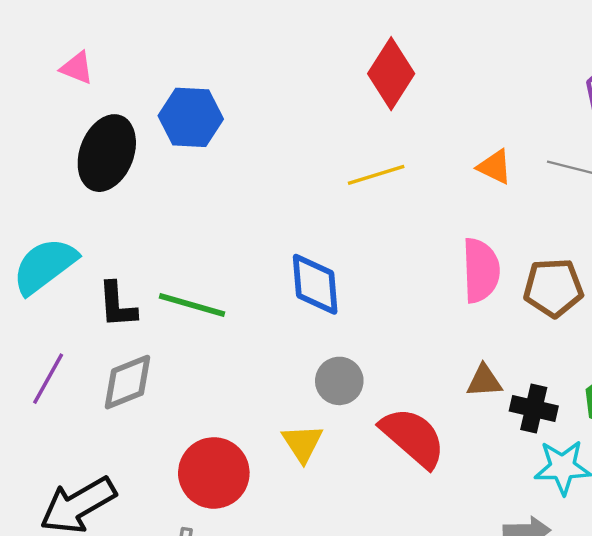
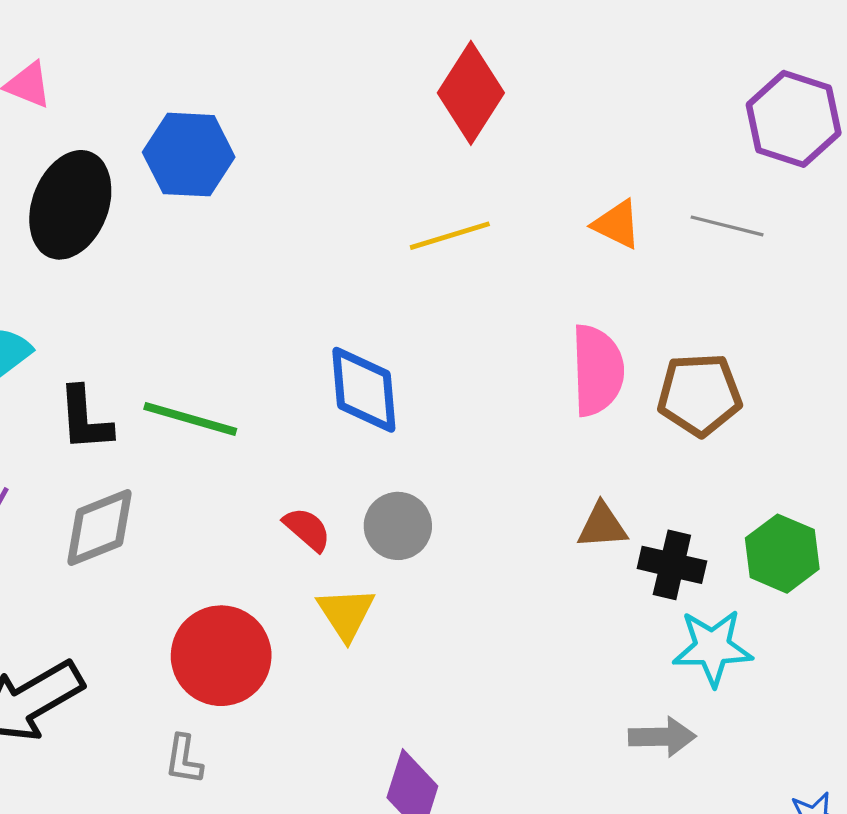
red semicircle: (413, 437) -> (307, 529), moved, size x0.5

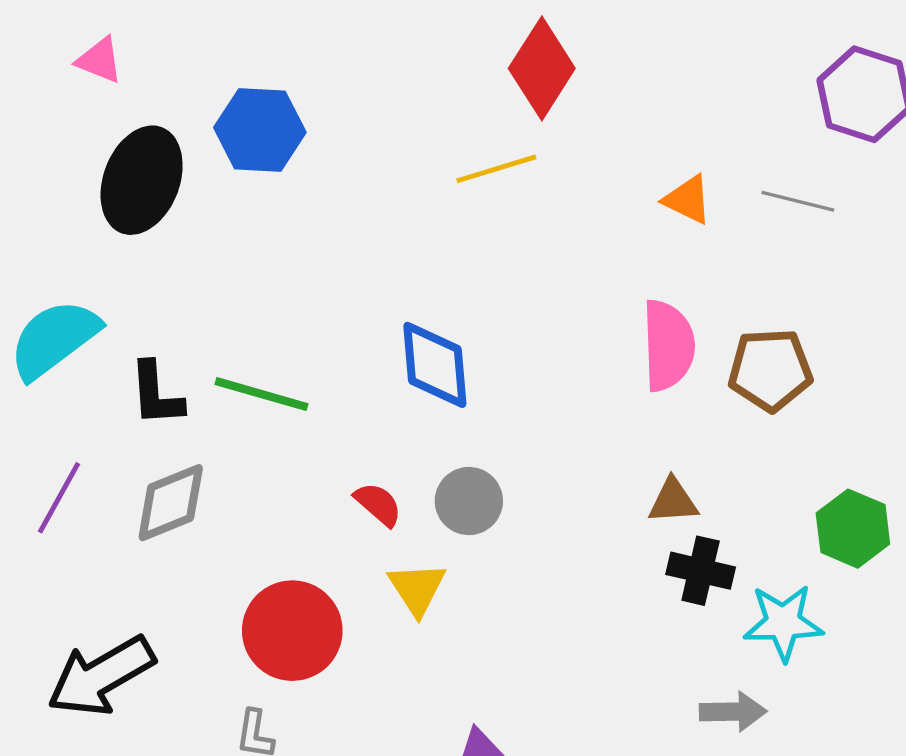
yellow line: (450, 236) -> (496, 169), moved
black cross: (672, 565) -> (701, 571), moved

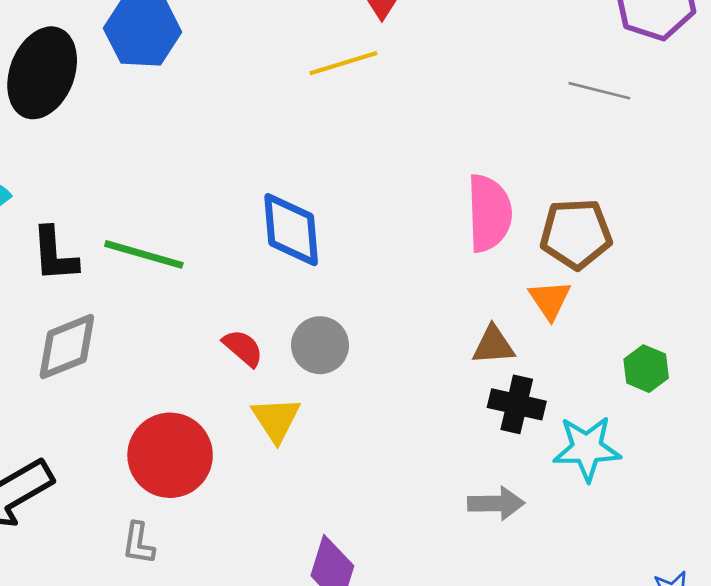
orange triangle: (688, 200) -> (550, 300), moved, turned 30
green hexagon: (853, 529) -> (646, 369), size x0.7
gray arrow: (733, 712) -> (496, 503), moved

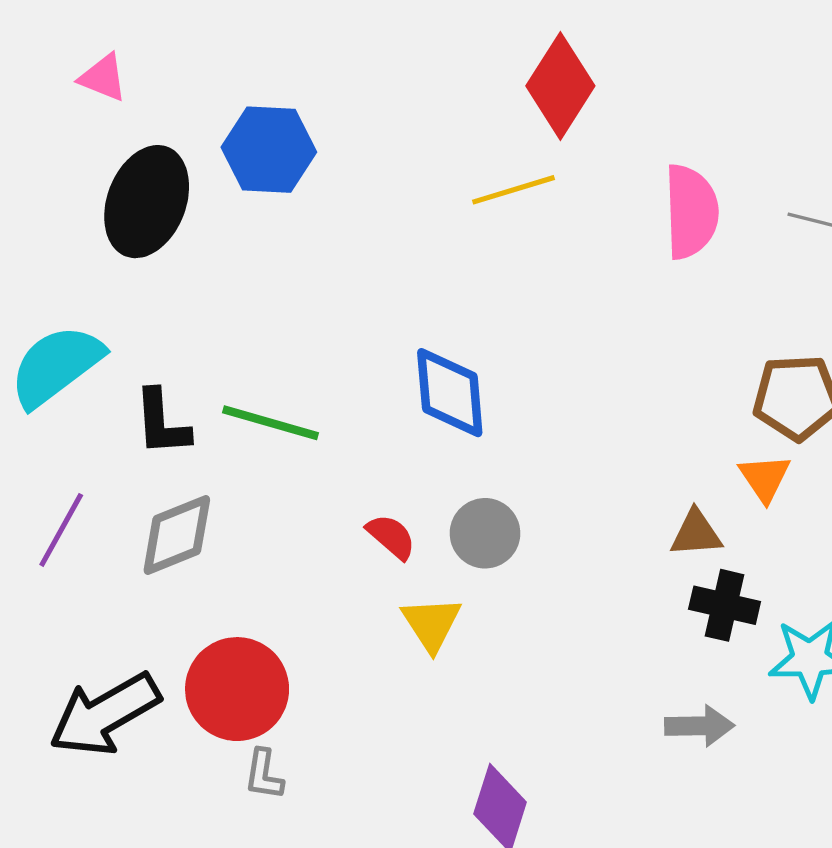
pink semicircle: (489, 213) -> (691, 212), moved
red circle: (170, 455) -> (237, 689), moved

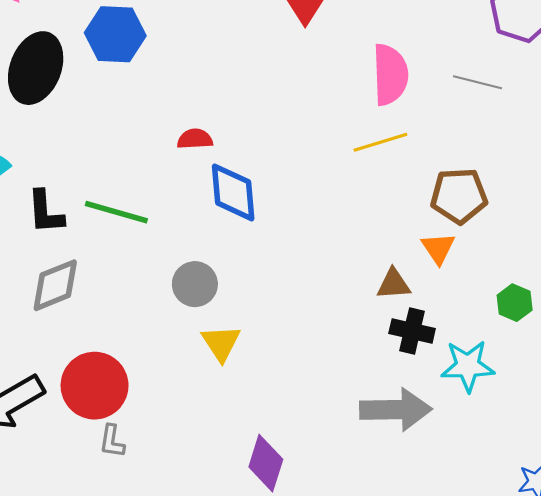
yellow line: (513, 190) -> (380, 142), moved
gray circle: (485, 533) -> (195, 284), moved
red semicircle: (391, 537) -> (195, 139), moved, turned -44
gray arrow: (699, 726) -> (396, 410), size x1.6

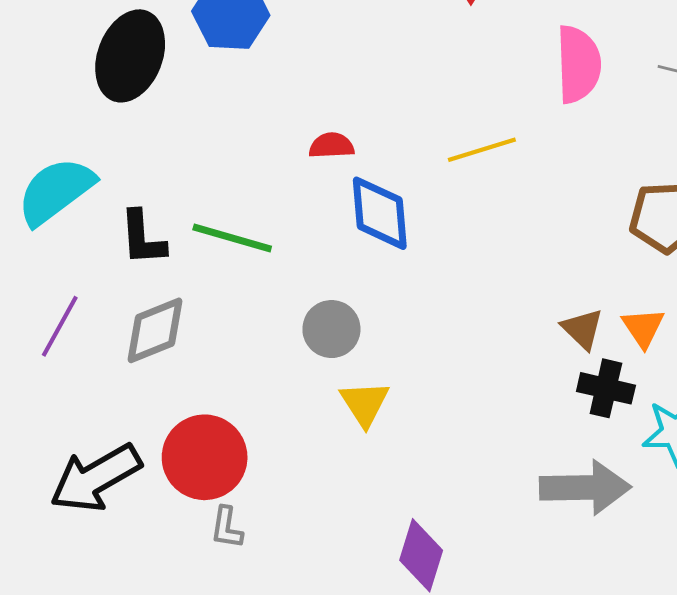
yellow line: (380, 142) -> (482, 150), moved
orange triangle: (438, 248) -> (643, 328), moved
brown triangle: (393, 284) -> (582, 329), turned 48

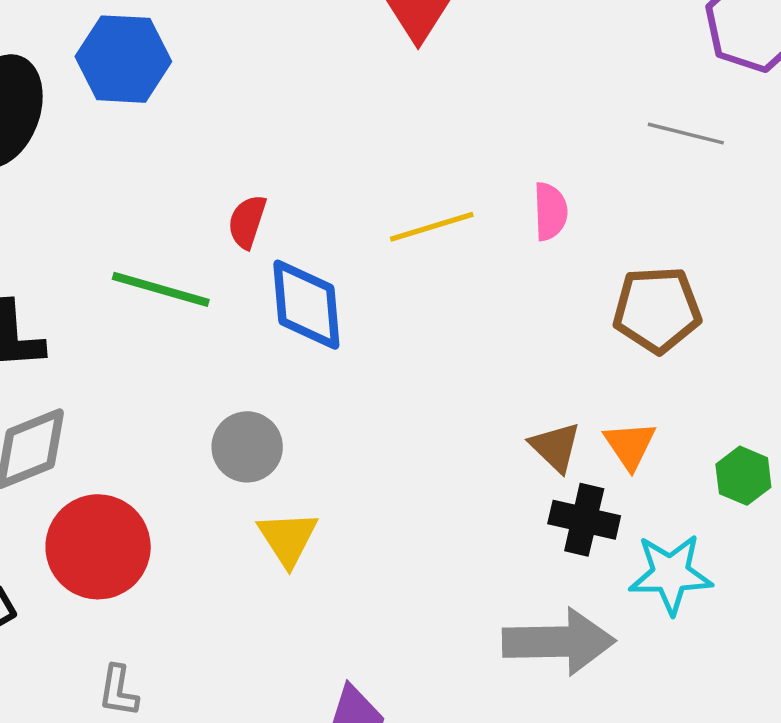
pink semicircle: (578, 64) -> (550, 211), moved, size x0.6
red semicircle: (331, 146) -> (247, 222), turned -69
green line: (232, 238) -> (161, 289), moved
red circle: (205, 457) -> (98, 547), moved

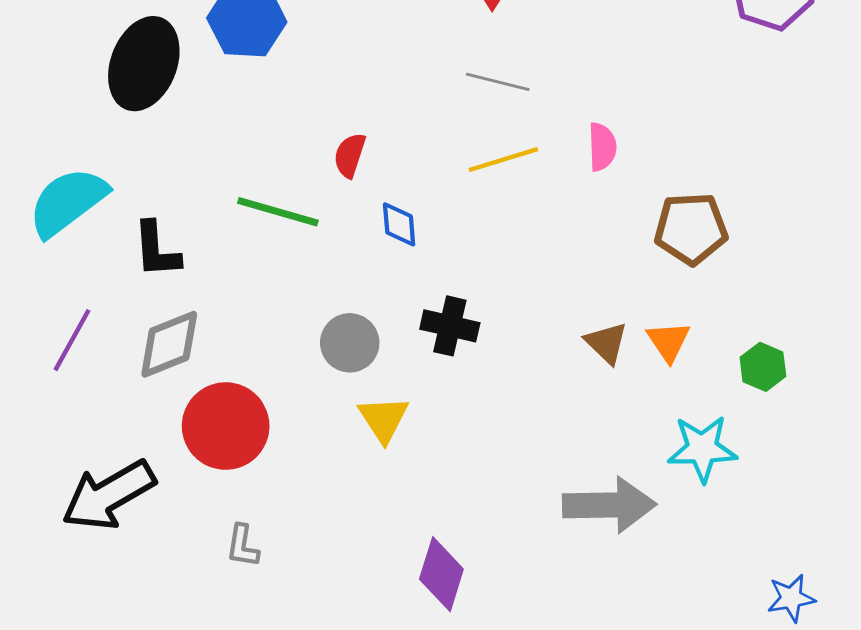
gray line: (686, 134) -> (498, 82), moved
blue diamond: (306, 305) -> (399, 224), size x0.6
black cross: (584, 520) -> (450, 326), moved

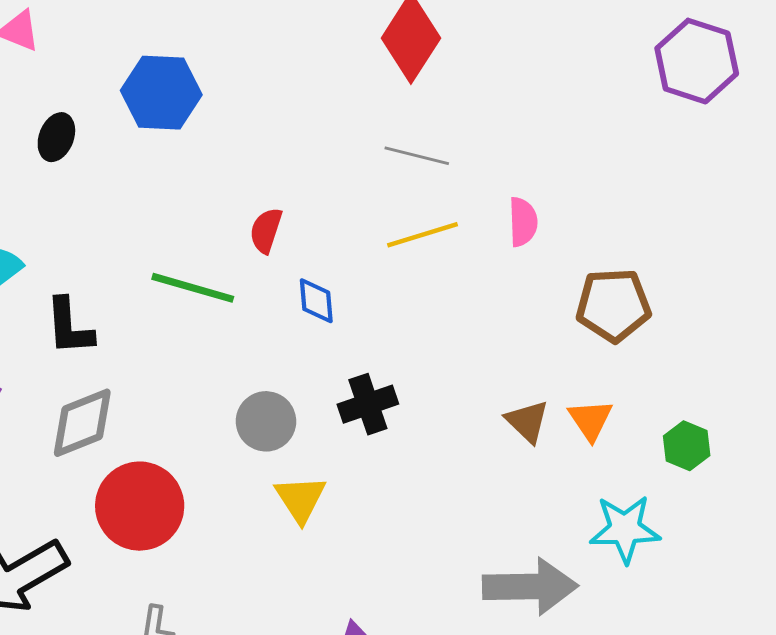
black ellipse: (144, 64) -> (56, 137), size x0.5
black cross: (450, 326) -> (368, 404), turned -32

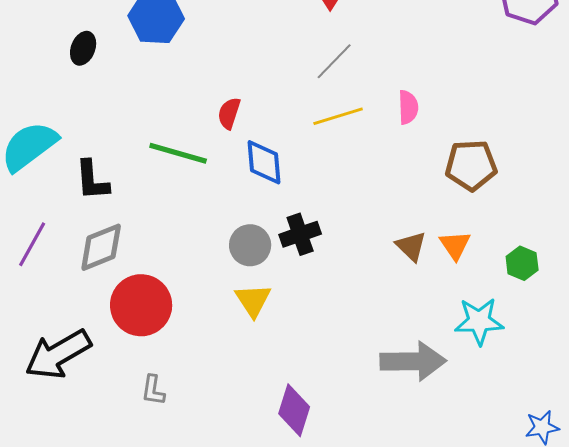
gray line: (417, 156) -> (334, 61), turned -60
blue diamond: (316, 301) -> (264, 162), size x1.4
gray circle: (266, 421) -> (250, 245), moved

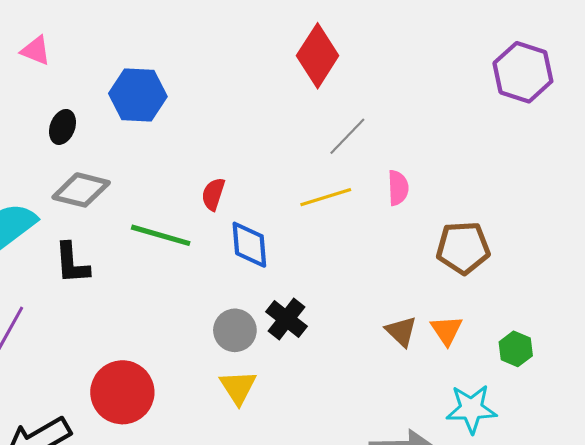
gray line: (334, 61) -> (347, 136), moved
black cross: (300, 234) -> (287, 319), turned -33
gray diamond: (101, 247) -> (81, 190), moved, turned 36

